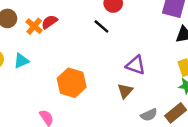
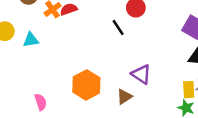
orange hexagon: (72, 83) -> (86, 85), moved

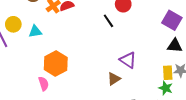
orange hexagon: (86, 85) -> (56, 63), moved

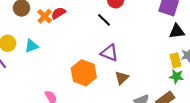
purple triangle: (128, 60) -> (109, 53), moved
orange hexagon: (56, 63) -> (84, 73), moved

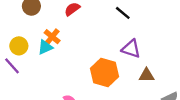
orange cross: (45, 16) -> (52, 37), moved
brown triangle: (122, 78) -> (147, 75), turned 48

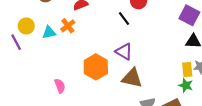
orange cross: (52, 37) -> (68, 26), moved
brown triangle: (147, 75) -> (132, 78), size x1.5

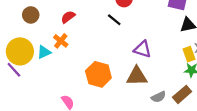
yellow circle: (26, 26) -> (20, 51), size x1.6
purple triangle: (124, 52) -> (143, 49), moved

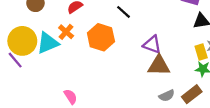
cyan triangle: (44, 52) -> (48, 43), size x1.5
orange hexagon: (98, 74) -> (101, 37), moved
brown triangle: (137, 76) -> (159, 66), moved

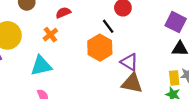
orange hexagon: (101, 37) -> (100, 48), moved
cyan triangle: (48, 43) -> (41, 66), moved

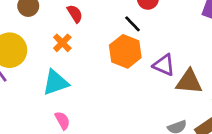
red semicircle: (63, 13) -> (75, 14), turned 88
brown triangle: (132, 83) -> (189, 82), moved

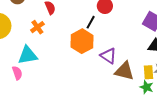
black line: (132, 24) -> (91, 22), turned 64
pink semicircle: (62, 120) -> (17, 73), moved

